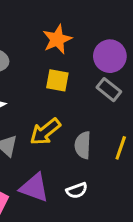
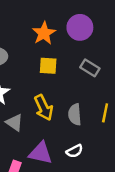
purple circle: (110, 56) -> (80, 27), moved
yellow arrow: (45, 132) -> (44, 108), turned -70

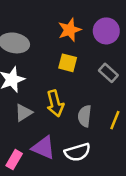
gray triangle: (15, 123) -> (24, 113), turned 42
white semicircle: (75, 151) -> (77, 152), size x1.5

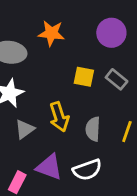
orange star: (70, 30) -> (51, 33), moved, turned 30
yellow square: (68, 63) -> (84, 77), moved

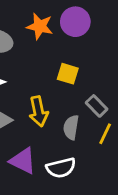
purple circle: (111, 33) -> (75, 22), moved
gray rectangle: (117, 79) -> (97, 106), moved

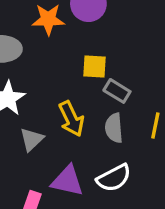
gray rectangle: (97, 106) -> (117, 91), moved

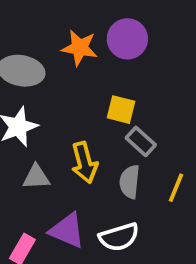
gray triangle: (32, 139) -> (36, 177), turned 30

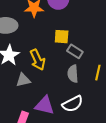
yellow arrow: (84, 163) -> (38, 60), moved

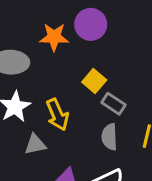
yellow square: (62, 37) -> (94, 81), turned 35

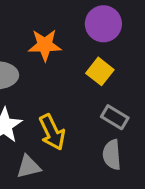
purple circle: (91, 24) -> (103, 24), moved
yellow square: (94, 81) -> (100, 71), moved

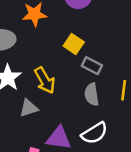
yellow square: (100, 71) -> (74, 44), moved

